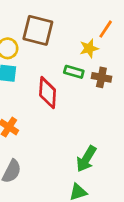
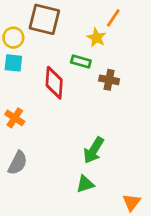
yellow star: (89, 48) -> (96, 38), turned -30
brown cross: (101, 77) -> (109, 80), moved

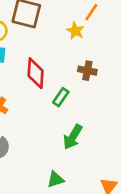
green rectangle: (81, 62) -> (61, 97), moved, turned -72
green triangle: (85, 184) -> (55, 179), moved

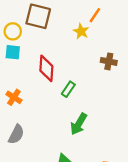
brown cross: (87, 71) -> (109, 61), moved

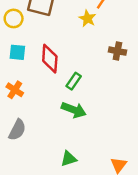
cyan square: (13, 52) -> (17, 52), moved
green arrow: (79, 124) -> (74, 110), moved, turned -100

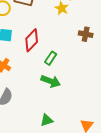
red diamond: (50, 59) -> (32, 40), turned 40

